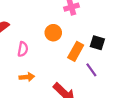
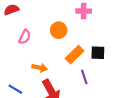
black square: (97, 43) -> (98, 53), turned -32
orange arrow: (27, 77) -> (40, 68), moved

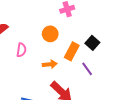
black square: (98, 53) -> (92, 43), turned -32
orange arrow: (40, 68) -> (50, 64), moved

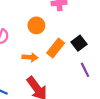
purple line: (87, 69) -> (85, 70), moved

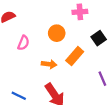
black square: (79, 43) -> (99, 38), moved

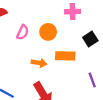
pink semicircle: (23, 43) -> (23, 32), moved
orange rectangle: (75, 56) -> (65, 56), turned 48

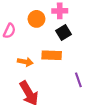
orange circle: (48, 32) -> (36, 19), moved
black square: (90, 39) -> (64, 32), moved

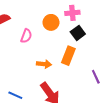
orange rectangle: (52, 55) -> (68, 56), turned -66

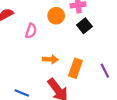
orange rectangle: (68, 56) -> (75, 68), moved

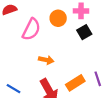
pink semicircle: (31, 31) -> (31, 29), size x1.5
orange rectangle: (75, 68) -> (75, 83), moved, turned 30

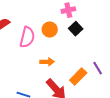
orange circle: (58, 18) -> (50, 30), moved

